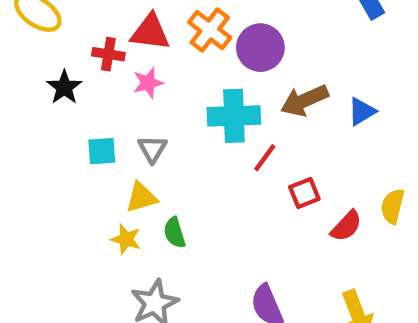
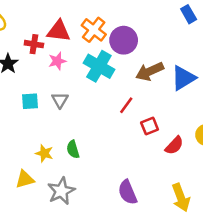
blue triangle: (362, 111) -> (183, 78), size x1.5
cyan cross: (234, 116) -> (99, 66), moved, turned 32
yellow triangle: (141, 197) -> (25, 179), moved

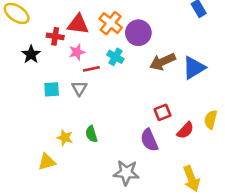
cyan cross: (99, 66) -> (115, 57), size x0.6
red line: (126, 105) -> (91, 69), moved, turned 42
gray star: (61, 191) -> (126, 173), moved, turned 30
purple semicircle: (128, 192) -> (149, 140), moved

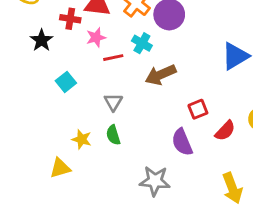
brown arrow: (162, 62) -> (161, 75), moved
gray triangle: (79, 88) -> (113, 102), moved
cyan square: (52, 89) -> (66, 82), turned -35

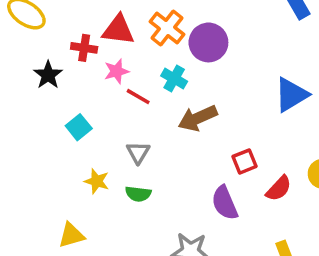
red line: (113, 58) -> (138, 97), turned 42
green semicircle: (113, 135) -> (138, 194), turned -66
yellow star: (82, 139) -> (97, 181), moved

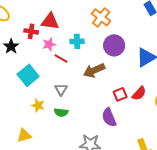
orange cross: (167, 28) -> (101, 17), moved
purple circle: (208, 42) -> (114, 45), moved
cyan cross: (174, 79) -> (77, 41), moved, turned -32
cyan square: (79, 127) -> (28, 75), size x1.5
red semicircle: (279, 188) -> (139, 93), moved

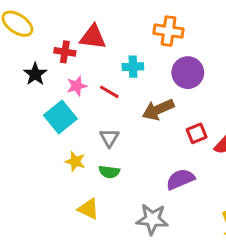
orange cross: (101, 17) -> (169, 31), turned -30
pink star: (49, 44) -> (77, 86), moved
red square: (120, 94) -> (197, 133), moved
purple semicircle: (109, 117) -> (180, 179), turned 90
yellow triangle: (24, 135) -> (89, 209), moved, turned 42

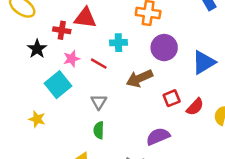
yellow star: (75, 161) -> (37, 119), moved
green semicircle: (109, 172) -> (99, 130), turned 84

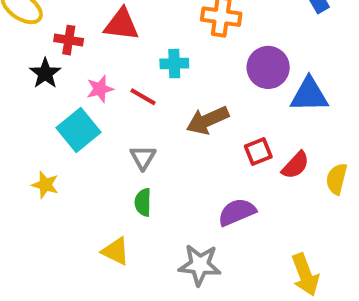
red cross: (62, 30) -> (69, 40), moved
purple circle: (164, 48) -> (268, 67), moved
blue triangle: (204, 62) -> (309, 95), turned 30

